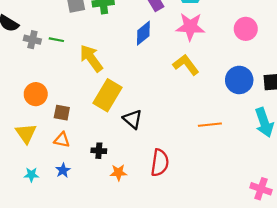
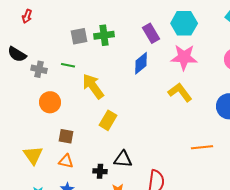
green line: (56, 40) -> (68, 65), moved
orange circle: (36, 94) -> (50, 102), moved
yellow rectangle: (108, 95) -> (108, 120), size x0.7
black triangle: (133, 119) -> (123, 159), moved, turned -36

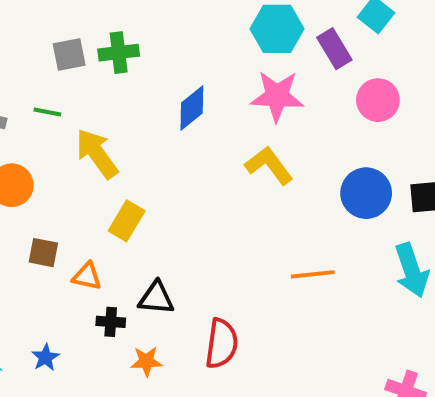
purple rectangle: (151, 33) -> (334, 49), moved
orange triangle: (66, 161) -> (87, 276), moved

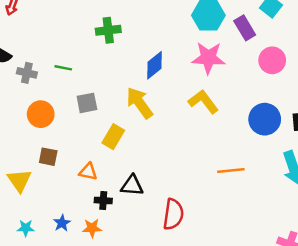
gray square: (69, 55) -> (87, 103), moved
yellow arrow: (97, 154) -> (140, 103), moved
brown square: (43, 253) -> (48, 157), moved
orange star: (146, 361) -> (92, 228), moved

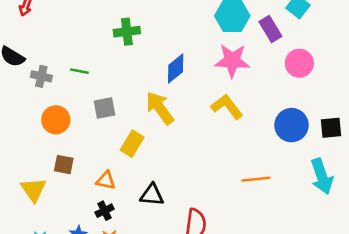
black cross: (103, 200) -> (105, 211), moved, turned -30

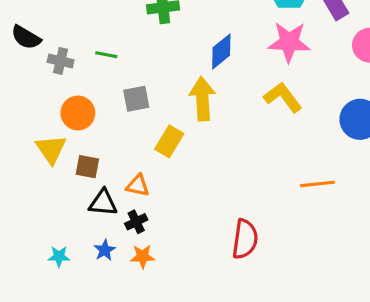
yellow arrow: (160, 108) -> (202, 99), turned 32
yellow triangle: (33, 190) -> (51, 149), moved
black triangle: (152, 195) -> (103, 203), moved

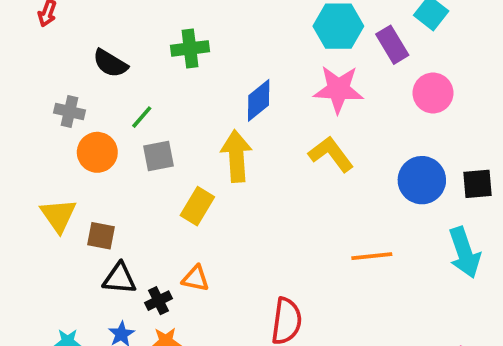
black semicircle: (26, 37) -> (110, 63), moved
green line: (106, 55) -> (142, 117), moved, turned -60
orange circle: (78, 113) -> (97, 152), moved
orange triangle: (138, 185) -> (196, 278), moved

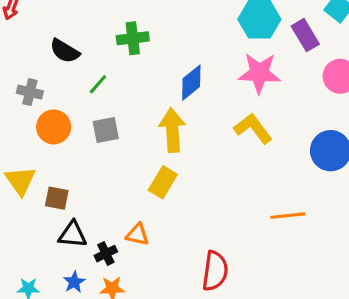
green line: (142, 117) -> (98, 84), moved
yellow rectangle: (197, 206) -> (163, 182), moved

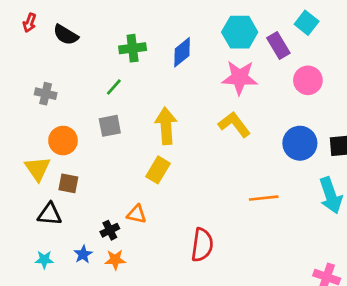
black semicircle: (65, 51) -> (66, 35), moved
blue diamond: (191, 83) -> (182, 52), moved
green line: (98, 84) -> (114, 87), moved
orange circle: (54, 127) -> (63, 141), moved
black triangle: (73, 235) -> (50, 214), moved

